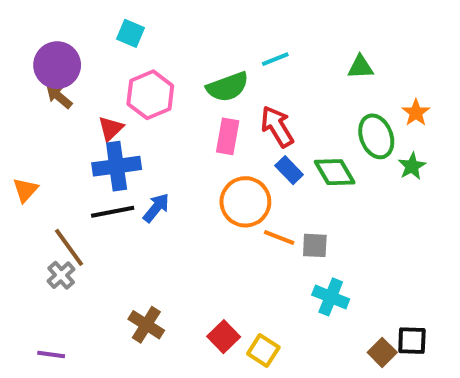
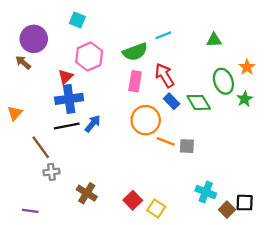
brown arrow: (59, 97) -> (23, 62), moved
gray cross: (61, 275) -> (51, 172), moved, turned 35
cyan cross: (331, 297) -> (206, 192), moved

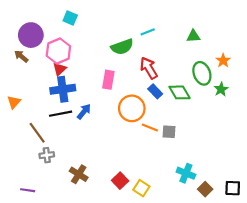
pink hexagon: (89, 57) -> (58, 51), moved
pink rectangle: (135, 81) -> (108, 80), moved
black square: (245, 203) -> (233, 188), moved

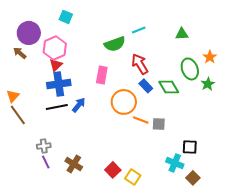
brown line: (37, 133) -> (18, 115), moved
black square: (233, 188) -> (190, 147), moved
purple line: (28, 190) -> (46, 162), moved, turned 56

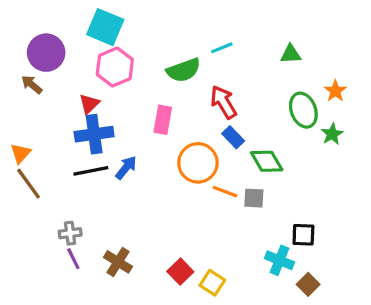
cyan square: (66, 17) -> (105, 27), size x1.6
pink hexagon: (55, 48) -> (115, 67), moved
green diamond: (169, 87) -> (267, 161), moved

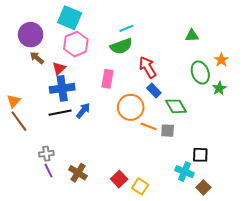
cyan line: (222, 48) -> (126, 28), moved
brown arrow: (32, 85) -> (37, 58), moved

